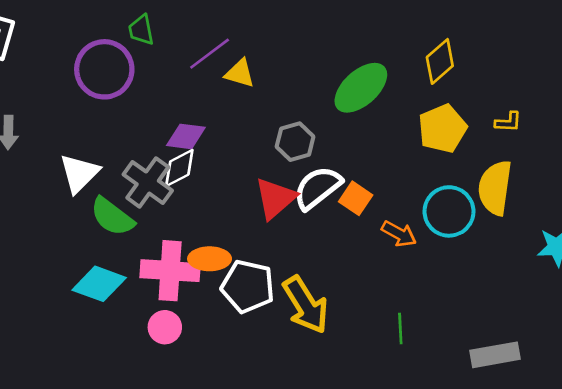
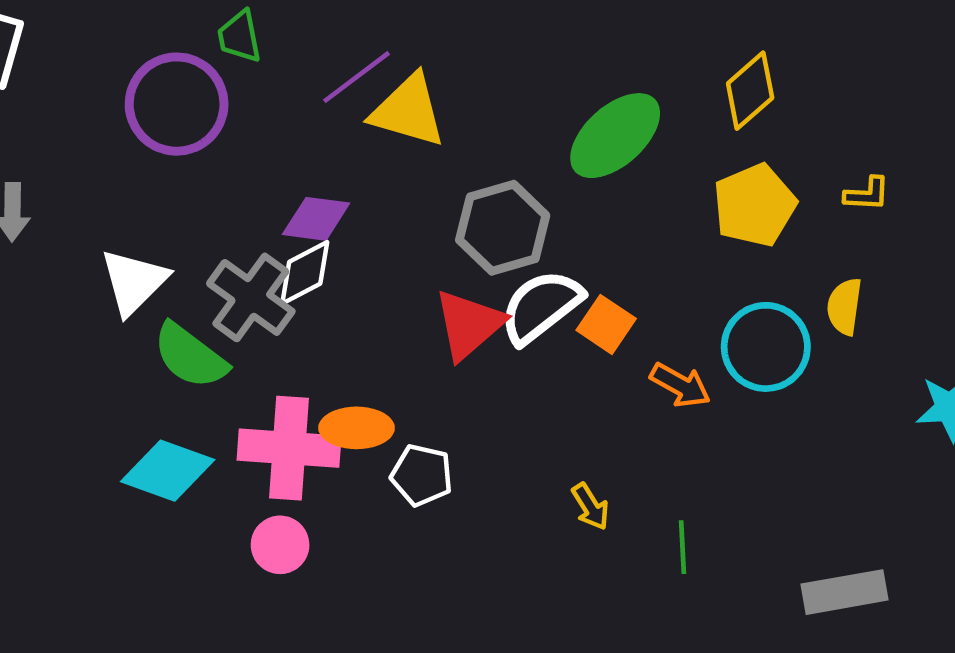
yellow triangle: (240, 73) -> (408, 111), size x1.5
gray hexagon: (295, 142) -> (503, 228), size x1.4
yellow semicircle: (495, 188) -> (844, 306), size x0.6
white pentagon: (248, 286) -> (422, 475), size x0.7
yellow arrow: (306, 305) -> (590, 507), moved, size x0.5

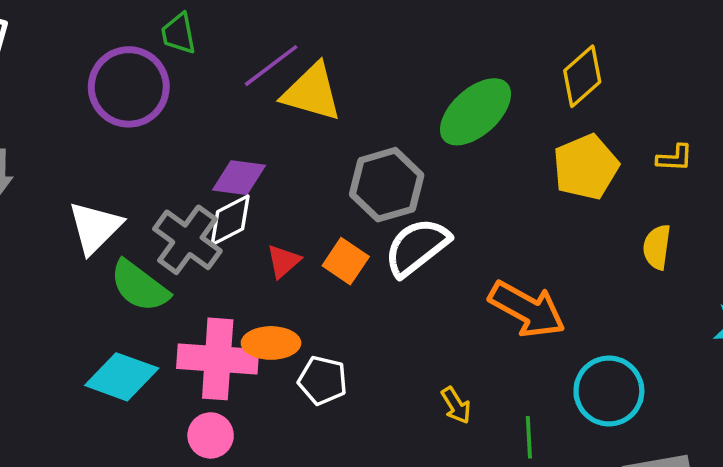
red triangle: (469, 324) -> (283, 261), moved, size x0.6
orange square: (606, 324) -> (346, 261), moved
cyan circle: (766, 347) -> (609, 391), moved
orange arrow: (680, 385) -> (527, 309), size x1.6

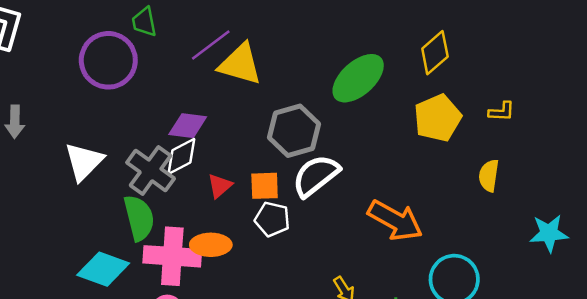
orange square: (346, 261) -> (265, 186), turned -36
green semicircle: (139, 286) -> (139, 218), moved, turned -141
white pentagon: (323, 380) -> (272, 219), moved

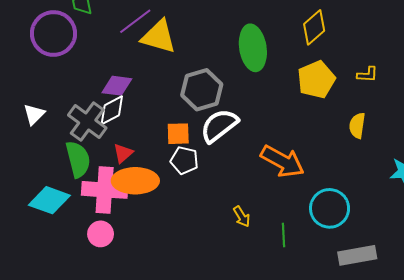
green ellipse: (358, 78) -> (253, 48), turned -57
white triangle: (84, 162) -> (34, 114), size x0.7
red triangle: (220, 186) -> (123, 153), moved
orange ellipse: (211, 245) -> (135, 181), size x1.4

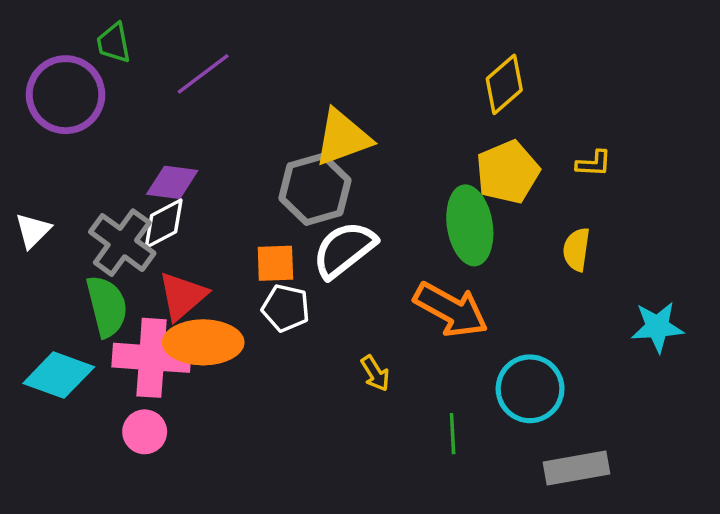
yellow triangle: (159, 37) -> (343, 138), moved, turned -36
green ellipse: (253, 48) -> (470, 225), moved
red triangle: (123, 153) -> (183, 296), size x1.5
yellow arrow: (242, 217) -> (375, 373), moved

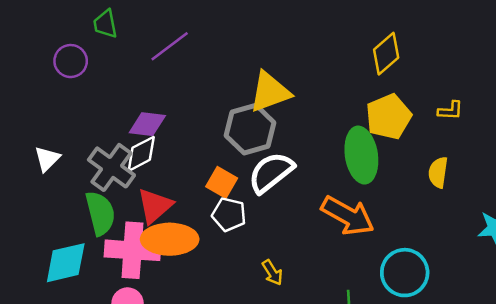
purple circle: (66, 95) -> (71, 61), size x0.6
orange square: (275, 263) -> (222, 182), turned 32
yellow arrow: (375, 373) -> (272, 273), moved
cyan diamond: (59, 375) -> (66, 263), turned -33

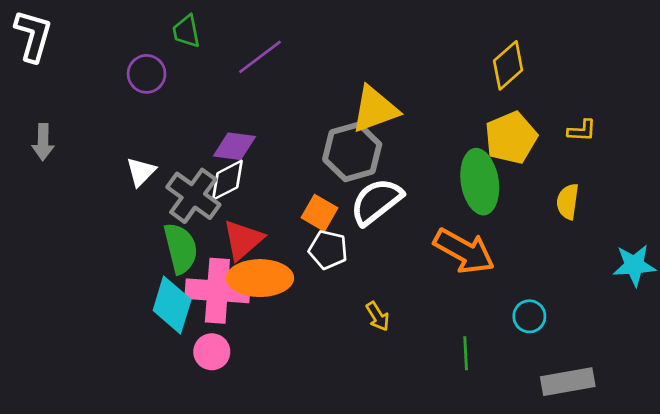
white triangle: (47, 159) -> (141, 172), moved
cyan diamond: (66, 263) -> (172, 305), moved, turned -60
cyan circle: (405, 273) -> (529, 316), size x0.6

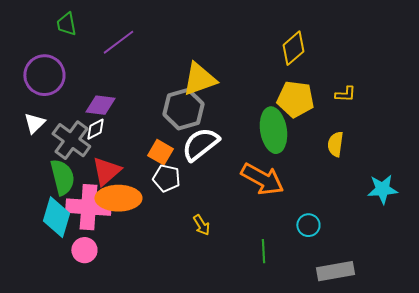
purple circle: (147, 74) -> (44, 75), moved, size x1.5
yellow pentagon: (511, 138) -> (295, 99), turned 30
white diamond: (227, 180) -> (95, 129), size x0.7

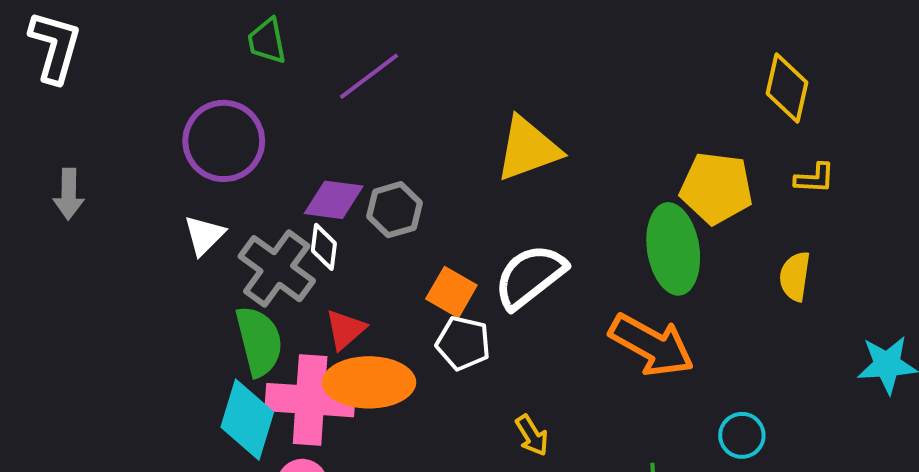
yellow diamond: (293, 48) -> (787, 88), moved, turned -36
gray hexagon: (183, 109) -> (394, 210), moved, size x0.7
white diamond: (95, 129) -> (324, 247), turned -55
red triangle: (106, 171) -> (345, 329), size x0.7

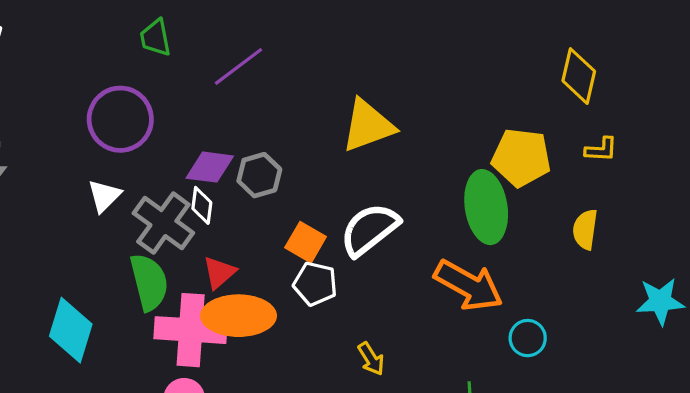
cyan diamond: (247, 420) -> (71, 330), moved
cyan circle: (742, 435) -> (528, 338), moved

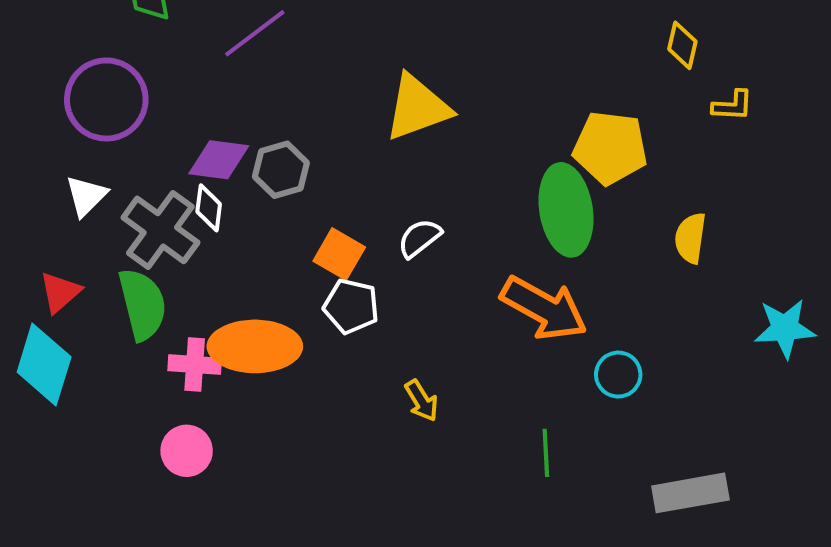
yellow diamond: (579, 76) -> (682, 45), size x0.7
yellow L-shape: (601, 150) -> (733, 106), moved
white semicircle: (370, 229) -> (419, 238), size x0.6
red triangle: (219, 273) -> (60, 292), moved
pink cross: (191, 330) -> (195, 364), size x0.6

